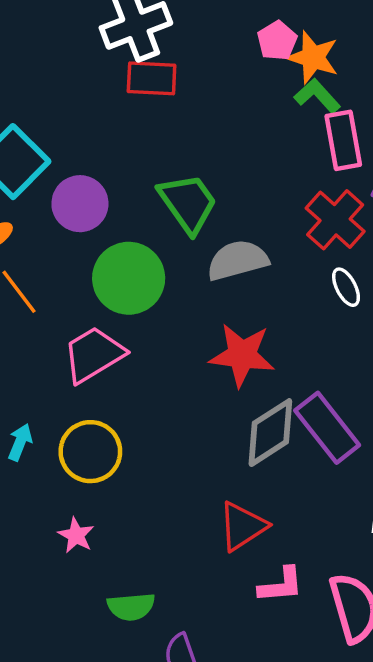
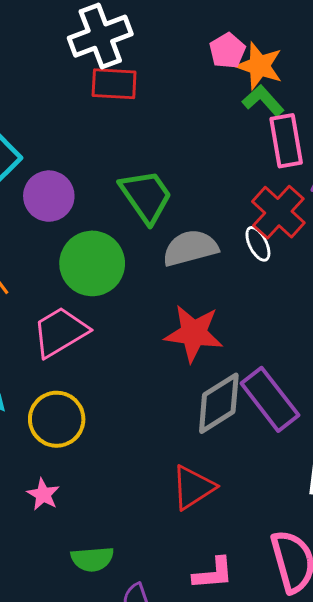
white ellipse: (346, 287) -> (258, 244), moved
pink L-shape: (281, 585) -> (213, 573), moved

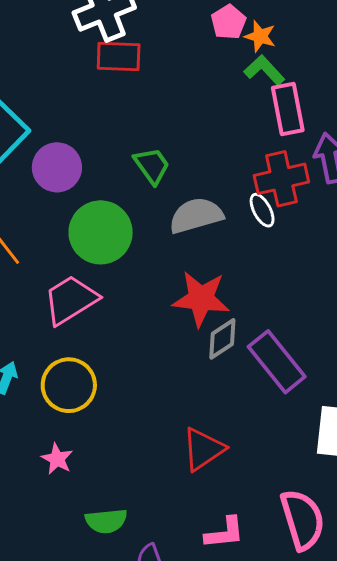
orange star: (259, 66) -> (260, 36), size x0.7
green trapezoid: (146, 196) -> (152, 166), size x0.7
red cross: (278, 212) -> (281, 179), turned 36
gray diamond: (219, 403) -> (222, 339), moved, size x0.7

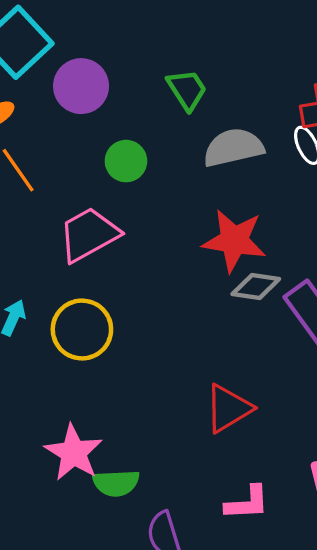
green circle: (101, 232) -> (126, 161), size x0.6
gray diamond: (222, 339) -> (256, 287), turned 39
pink star: (57, 459) -> (74, 453), moved, size x1.6

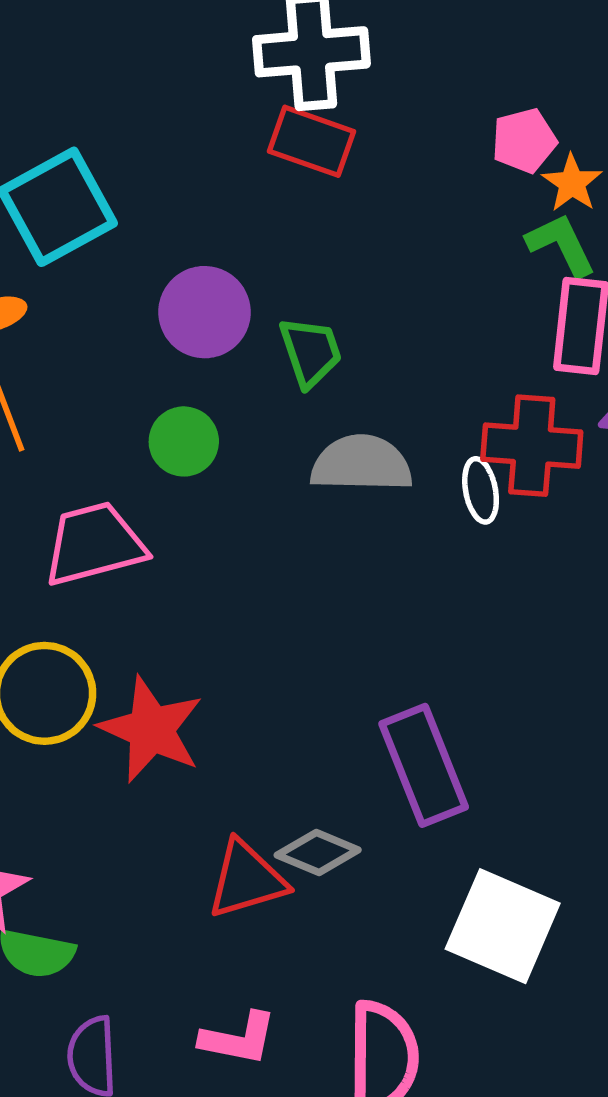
purple circle: (81, 86) -> (205, 312), moved
red star: (234, 241) -> (151, 729), moved
gray diamond: (256, 287) -> (318, 853), moved

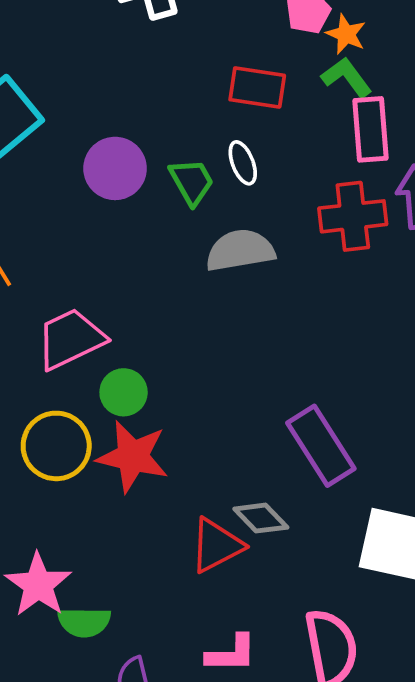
red rectangle: (311, 141) -> (257, 87), moved
green circle: (184, 441) -> (124, 392), moved
white ellipse: (481, 490) -> (243, 163), moved
gray diamond: (318, 853) -> (261, 518), turned 34

